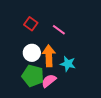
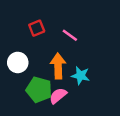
red square: (31, 24) -> (37, 28), turned 32
white circle: (32, 53) -> (18, 62), moved

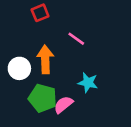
red square: (37, 28) -> (40, 13), moved
orange arrow: (58, 66) -> (45, 59), moved

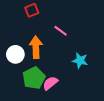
cyan star: (88, 83) -> (80, 61), moved
green pentagon: (43, 98) -> (34, 78), turned 30

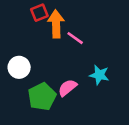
orange arrow: (36, 47) -> (56, 24), moved
pink semicircle: (50, 83) -> (67, 88), moved

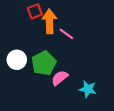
cyan star: (99, 75) -> (88, 89), moved
green pentagon: (42, 97) -> (44, 63), moved

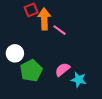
green pentagon: (44, 63) -> (31, 71), moved
pink semicircle: (60, 78) -> (62, 70), moved

